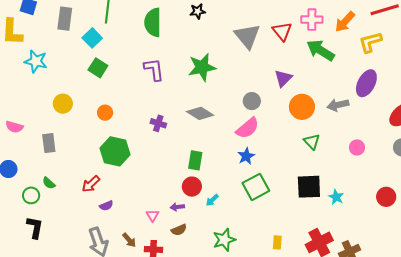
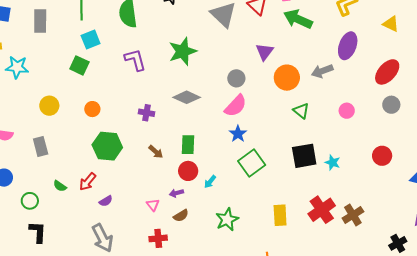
cyan square: (92, 38) -> (91, 39), moved, turned 30
green semicircle: (49, 183) -> (60, 186), moved
brown arrow: (129, 240) -> (156, 152), moved
yellow rectangle: (277, 242) -> (280, 215), size x1.5

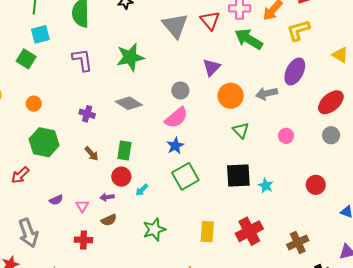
purple semicircle: (106, 201) -> (56, 200), moved
brown cross: (353, 215) -> (298, 242), moved

